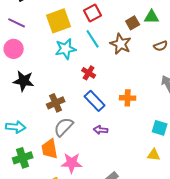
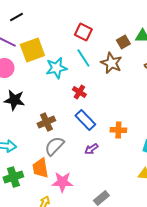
red square: (93, 13) -> (83, 32), turned -36
yellow square: (59, 21) -> (32, 50), moved
orange cross: (128, 98) -> (118, 130), moved
purple arrow: (101, 130) -> (91, 149), turned -40

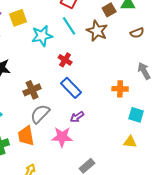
yellow square: (32, 50) -> (18, 18), size x0.7
orange cross: (118, 130) -> (120, 89), moved
pink star: (62, 182) -> (62, 137), moved

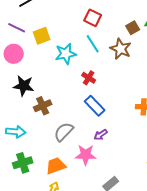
brown cross: (32, 90) -> (43, 106), moved
orange trapezoid: (26, 136) -> (56, 166), moved, turned 80

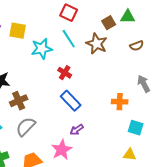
yellow square: (42, 36) -> (18, 31), turned 30
gray semicircle: (64, 132) -> (26, 127), moved
pink star: (86, 155) -> (62, 150), turned -30

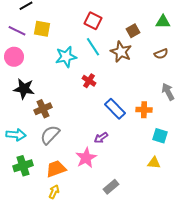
green triangle: (128, 17) -> (163, 22), moved
yellow square: (18, 31) -> (42, 29), moved
blue rectangle: (71, 101) -> (115, 109), moved

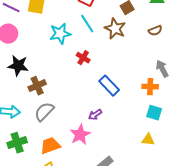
orange cross: (144, 110) -> (150, 87), moved

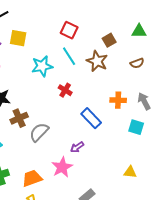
orange cross: (150, 87) -> (118, 100), moved
gray semicircle: (44, 112) -> (39, 132), moved
cyan square: (154, 113) -> (136, 127), moved

